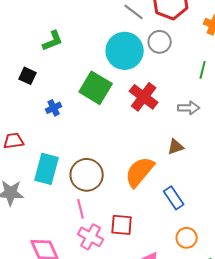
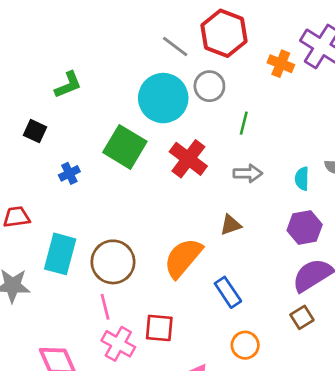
green line: (203, 70) -> (244, 123), moved

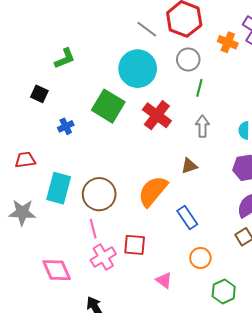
gray circle: (209, 86) -> (188, 59), moved
gray arrow: (248, 173) -> (202, 126), turned -90
pink cross: (118, 344) -> (103, 257), turned 30

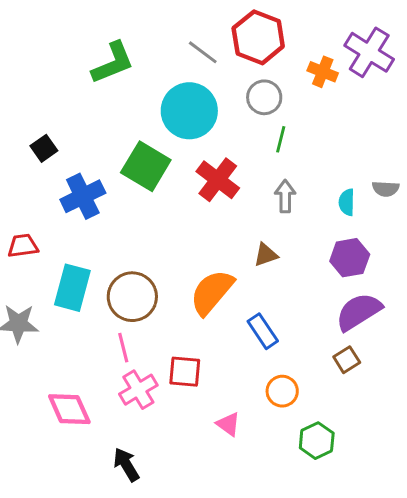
green L-shape: (65, 58) -> (113, 63), moved, size x1.4
black square: (39, 94) -> (44, 148), turned 30
blue cross: (66, 126) -> (83, 196), size x1.8

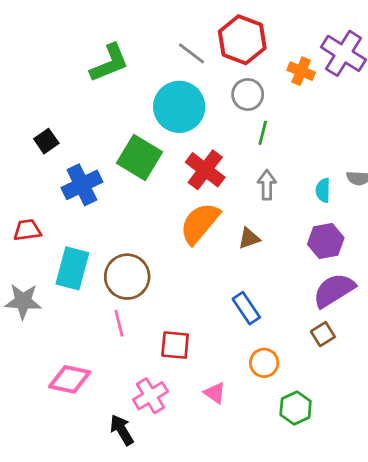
orange semicircle: (212, 292) -> (200, 223), moved
pink cross: (138, 390) -> (150, 396), moved
pink diamond: (69, 409) -> (70, 379), turned -54

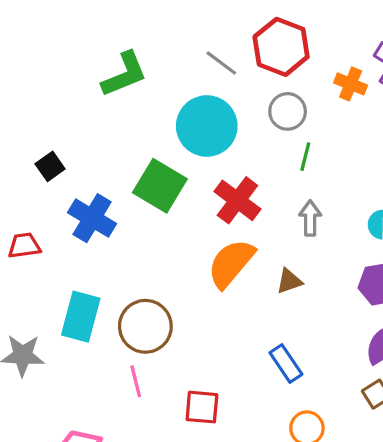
blue cross: (82, 185) -> (92, 218), turned -33
red trapezoid: (27, 230) -> (24, 246), moved

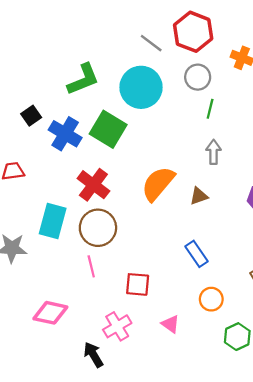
green L-shape: (124, 74) -> (83, 79), moved
red cross: (237, 200) -> (93, 185), moved
blue cross: (92, 218) -> (65, 134), moved

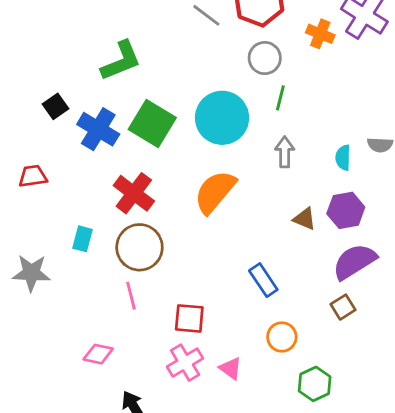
cyan circle: (141, 87) -> (222, 118), moved
brown triangle: (199, 196) -> (305, 219), moved, turned 42
cyan rectangle: (53, 221) -> (83, 239), size x0.6
pink diamond: (50, 313) -> (98, 354), moved, size x0.7
pink cross: (117, 326) -> (185, 363), moved

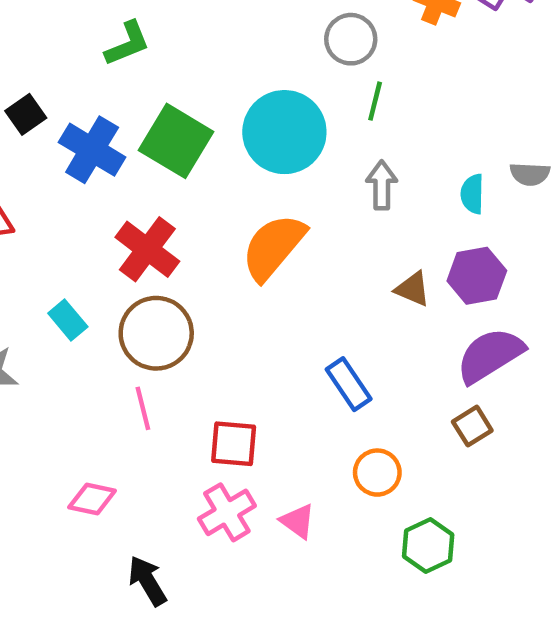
green L-shape: (121, 61) -> (127, 44), size x0.7
cyan rectangle: (83, 239) -> (68, 320), turned -55

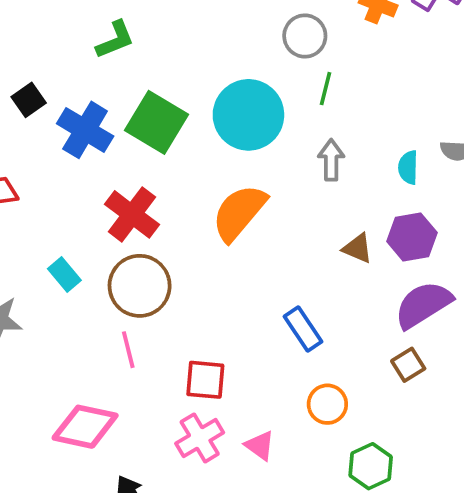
pink diamond: (92, 499) -> (85, 427), size x1.6

